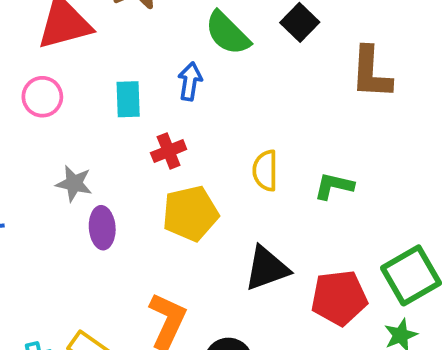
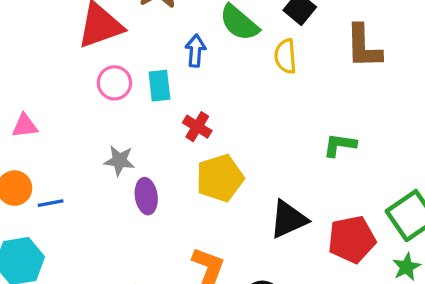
blue arrow: (190, 81) -> (195, 51), moved
pink circle: (42, 97) -> (114, 83), moved
red cross: (169, 151) -> (197, 127), turned -32
yellow semicircle: (265, 171) -> (285, 56), moved

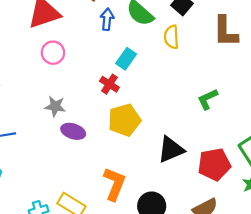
blue arrow: (195, 51) -> (107, 19), moved
cyan rectangle: (159, 86) -> (126, 59), moved, turned 40
green L-shape: (340, 145) -> (208, 99), turned -35
purple ellipse: (146, 196) -> (73, 131), turned -65

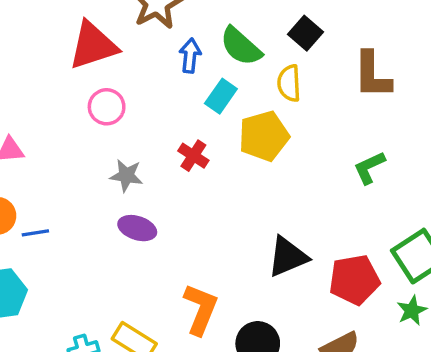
cyan rectangle: (126, 59) -> (221, 96), moved
green L-shape: (208, 99) -> (369, 168), moved
gray star: (55, 106) -> (126, 176), moved
yellow pentagon: (124, 120) -> (264, 136), moved

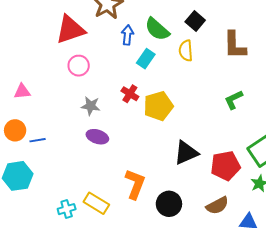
yellow pentagon: (264, 136) -> (158, 106), moved

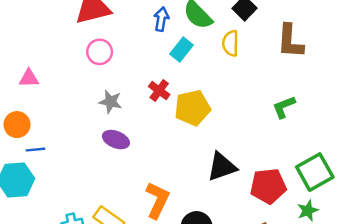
blue line: (38, 140) -> (35, 150), moved

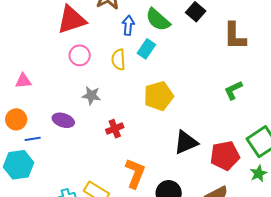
yellow semicircle: (231, 43) -> (118, 60), moved
red cross: (159, 91) -> (115, 129), moved, turned 36
purple ellipse: (116, 140) -> (63, 120), moved

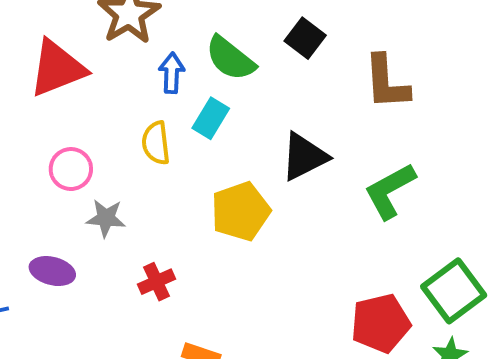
pink circle: (80, 55) -> (71, 169), moved
green L-shape: (233, 90) -> (390, 191), size x1.4
black triangle: (186, 142) -> (304, 157), moved

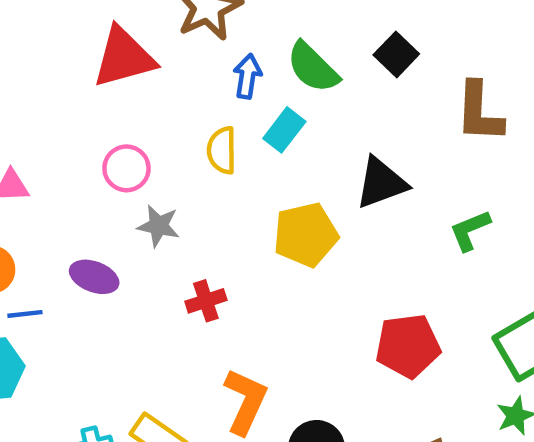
green L-shape: (390, 191) -> (470, 230), size x0.7
red pentagon: (381, 323) -> (408, 346), moved

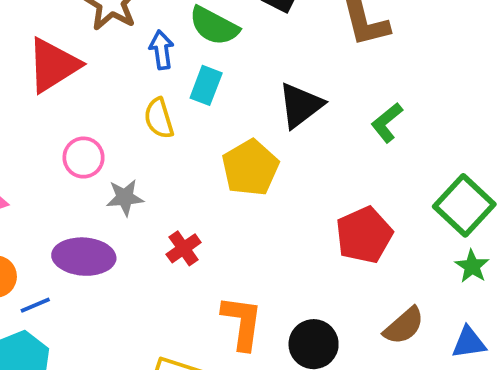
purple ellipse: (94, 277) -> (84, 257), size x1.4

